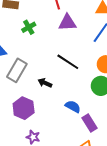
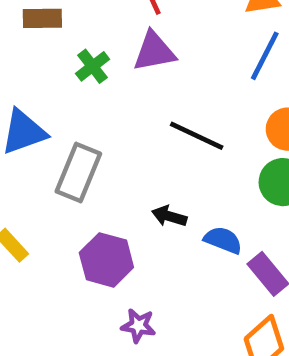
purple triangle: (67, 23) -> (154, 51), moved
black arrow: (45, 83) -> (169, 216), moved

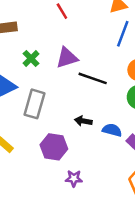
purple triangle: (154, 51) -> (67, 58), moved
green cross: (93, 66) -> (31, 58), moved

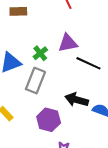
green cross: (31, 58) -> (40, 53), moved
black arrow: (83, 121) -> (77, 100), size x1.5

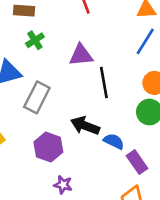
green cross: (40, 53) -> (35, 40), moved
black line: (88, 63) -> (104, 82), turned 50

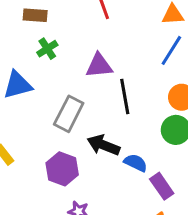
gray rectangle: (37, 97) -> (69, 114), moved

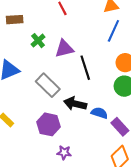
green cross: (47, 49) -> (38, 41), moved
gray rectangle: (69, 114) -> (48, 85), turned -65

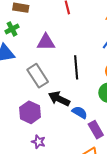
green cross: (38, 41) -> (12, 29), moved
purple triangle: (64, 49) -> (46, 42), moved

